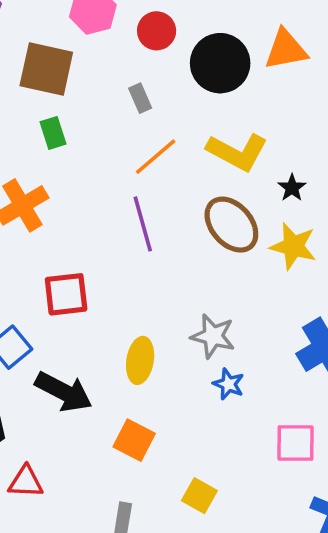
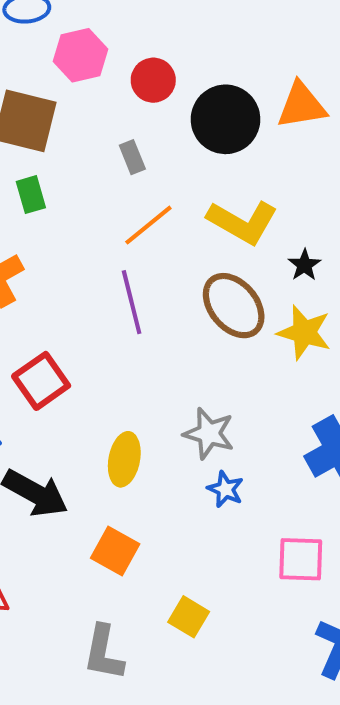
red square: (66, 294) -> (41, 381), turned -30

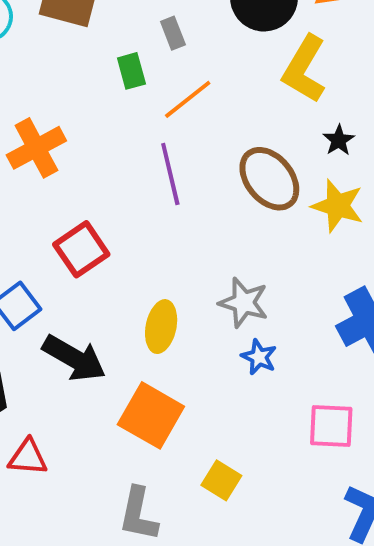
green rectangle: (31, 195) -> (131, 71), moved
yellow L-shape: (243, 222) -> (304, 69), moved, turned 90
orange square: (115, 551) -> (151, 415), size x1.4

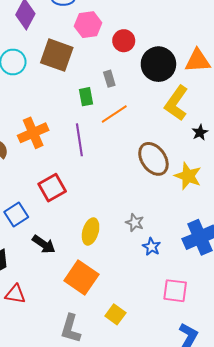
black star: (339, 140) -> (200, 132), moved
purple line: (170, 174) -> (79, 140), moved
gray star: (244, 303) -> (135, 223), size x0.7
blue star: (259, 357) -> (152, 247), moved
black arrow: (74, 358) -> (44, 244), size x0.7

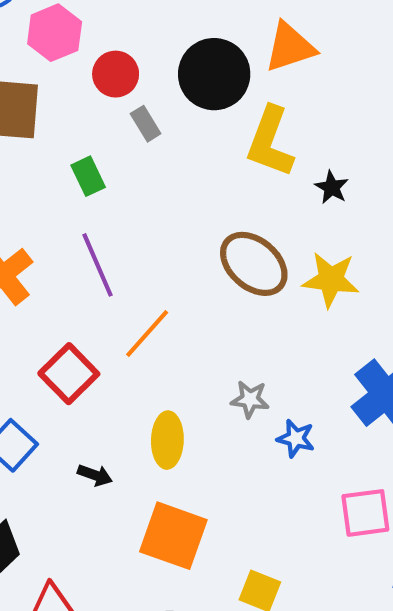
red circle: (124, 41) -> (116, 74), moved
gray rectangle: (109, 79) -> (146, 124), moved
orange line: (114, 114) -> (147, 333), moved
black arrow: (44, 244) -> (95, 475), moved, size x0.7

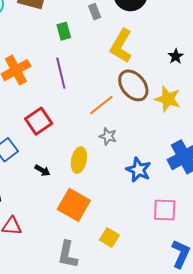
yellow L-shape: (270, 142) -> (121, 46), moved
orange line: (147, 333) -> (101, 105), moved
gray star: (250, 399) -> (108, 136), moved
blue star: (296, 438) -> (138, 170), size x1.4

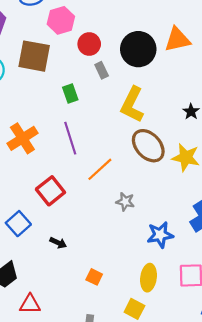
orange line: (101, 105) -> (100, 169), moved
yellow ellipse: (79, 160) -> (148, 278), moved
blue star: (138, 170) -> (160, 235), turned -30
orange square: (74, 205) -> (94, 277), size x0.5

